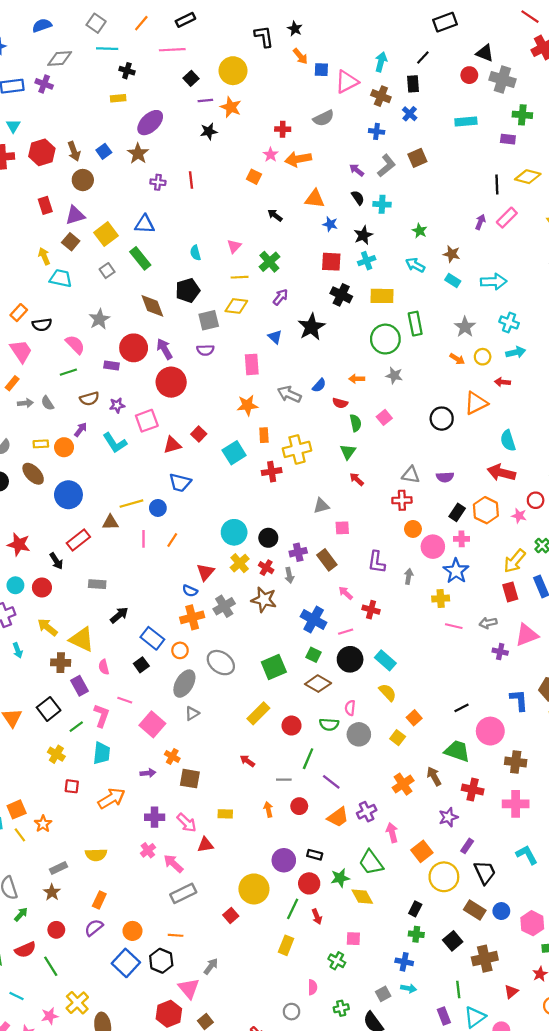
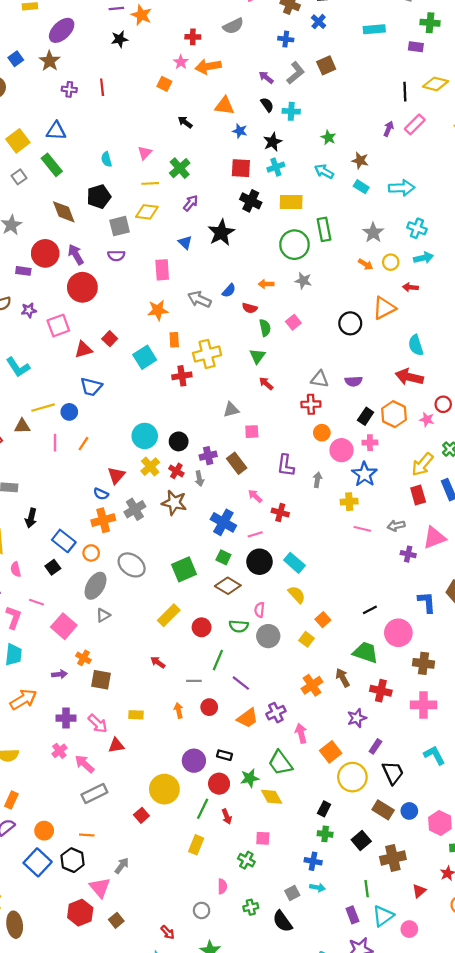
cyan L-shape: (115, 443) -> (18, 367), moved
black arrow: (119, 615) -> (31, 518), turned 144

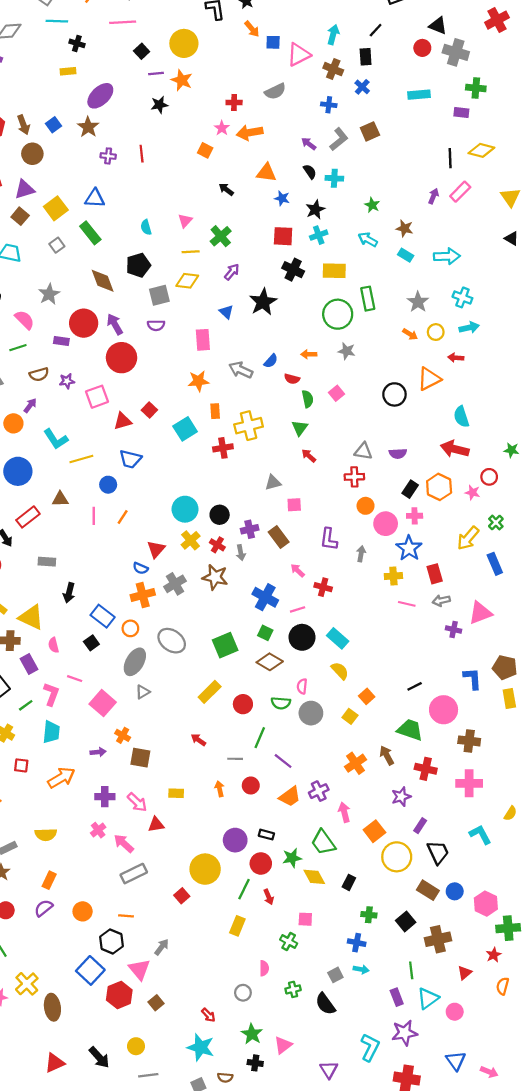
yellow line: (43, 408) -> (81, 459), moved
red rectangle: (418, 495) -> (435, 574), moved
black rectangle: (324, 809) -> (349, 882), moved
blue square: (38, 862) -> (90, 970), moved

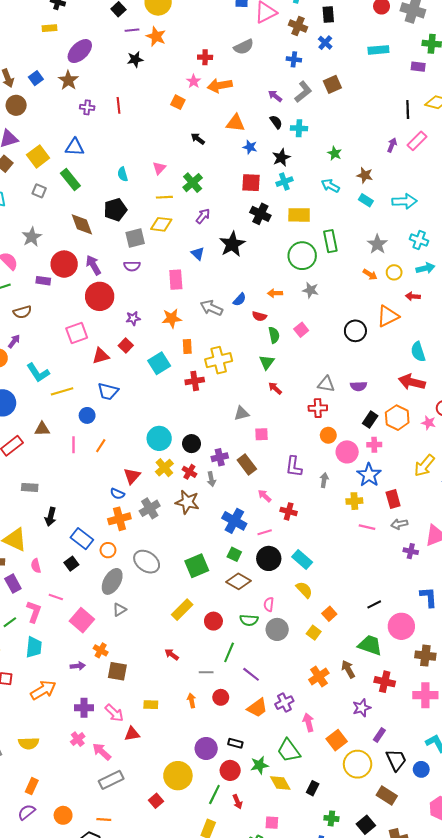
gray square: (57, 245) -> (39, 191), turned -32
purple star: (67, 381) -> (133, 318), moved
blue circle: (455, 891) -> (421, 769), moved

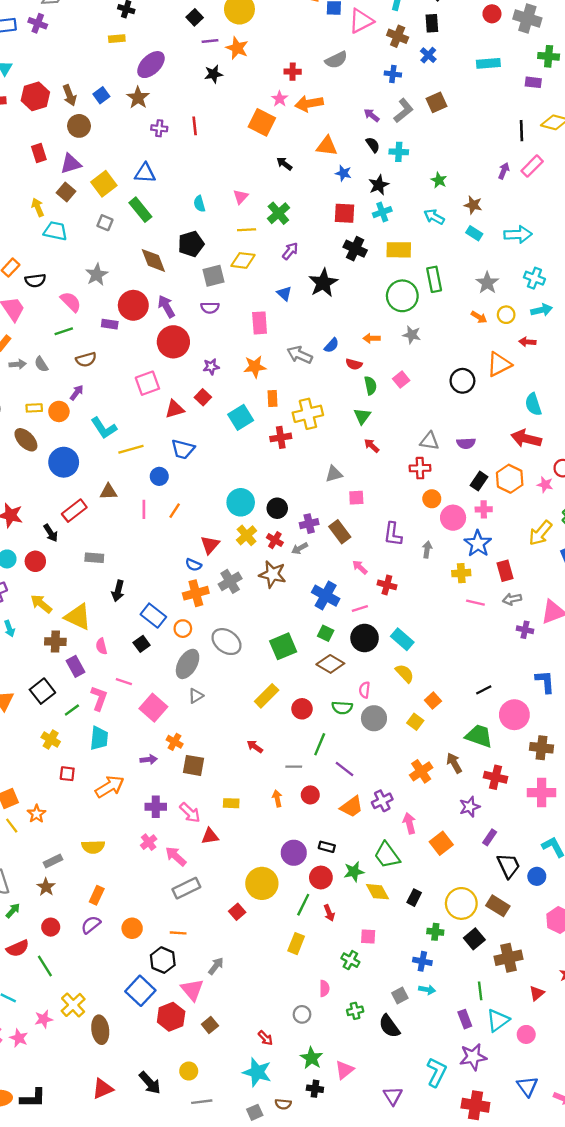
orange square: (178, 102) -> (262, 122), size x1.6
gray arrow: (211, 479) -> (300, 548), turned 72
yellow circle: (358, 764) -> (461, 903), moved

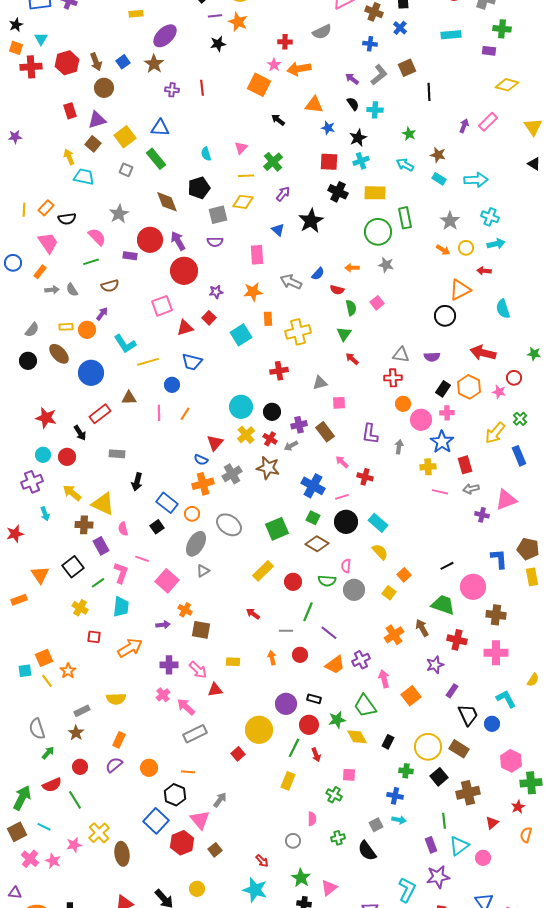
black line: (521, 131) -> (429, 92), moved
black circle: (462, 381) -> (445, 316), moved
cyan semicircle: (533, 404) -> (503, 309), moved
red cross: (281, 437) -> (279, 371), moved

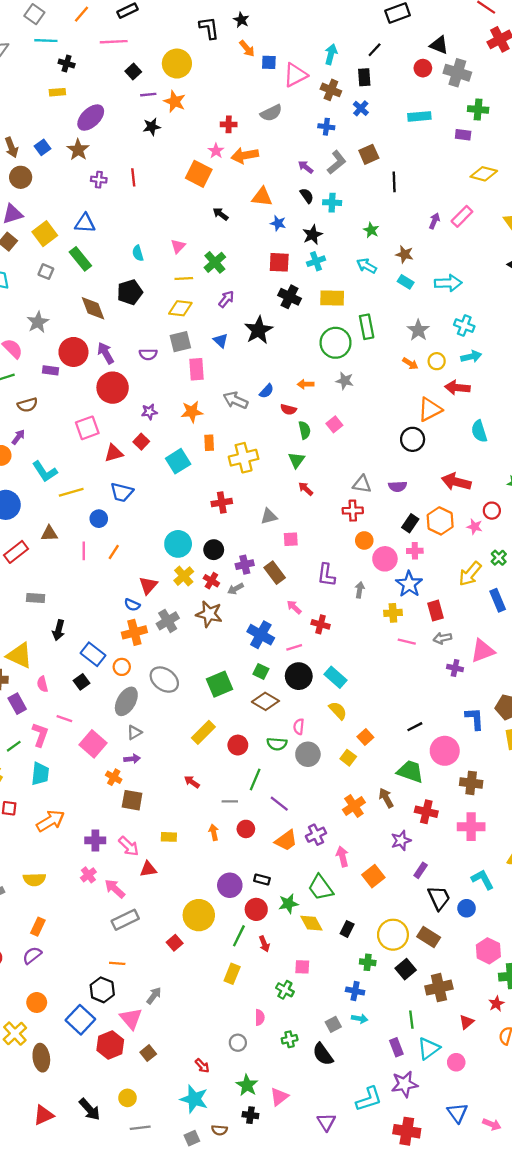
gray square: (218, 215) -> (180, 342), moved
red arrow: (484, 271) -> (457, 388), size x1.5
purple arrow: (163, 625) -> (132, 759), moved
orange circle: (149, 768) -> (37, 1002), moved
cyan L-shape: (407, 890) -> (369, 1099), turned 45

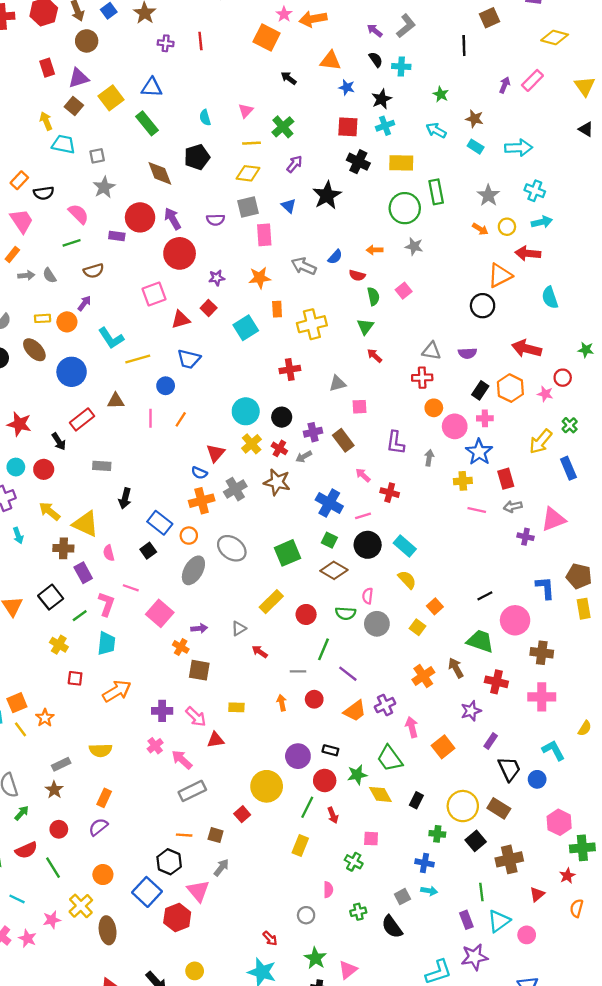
brown square: (369, 154) -> (490, 18), moved
gray square: (46, 272) -> (97, 156), moved, turned -35
gray triangle: (134, 732) -> (239, 628), moved
brown square: (148, 1053) -> (216, 835), moved, turned -35

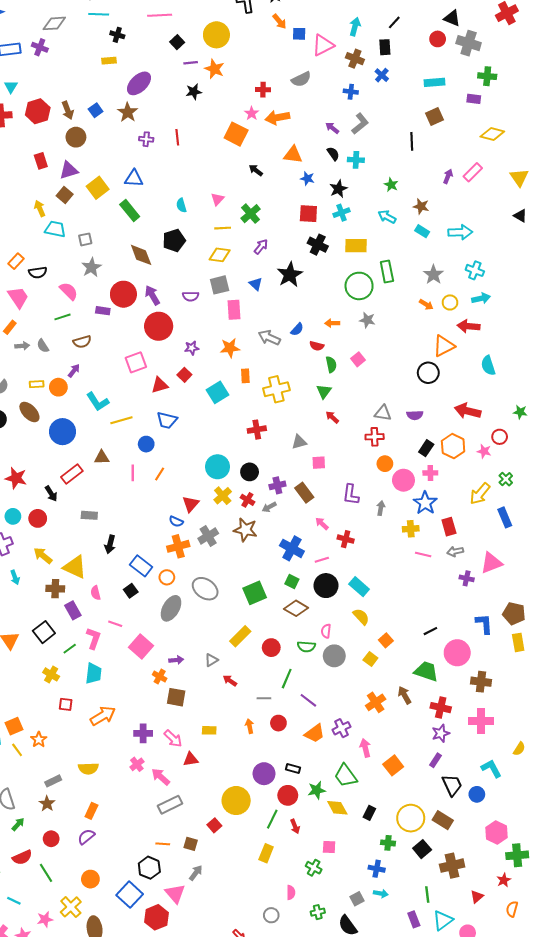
purple star: (471, 711) -> (441, 733), moved

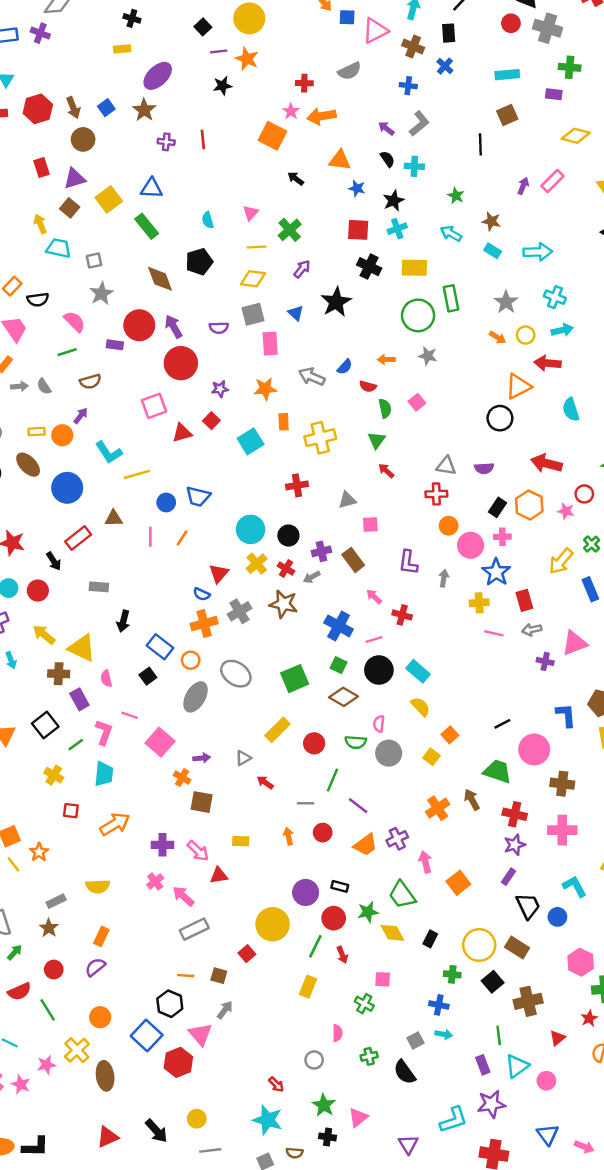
blue trapezoid: (167, 420) -> (198, 496), moved

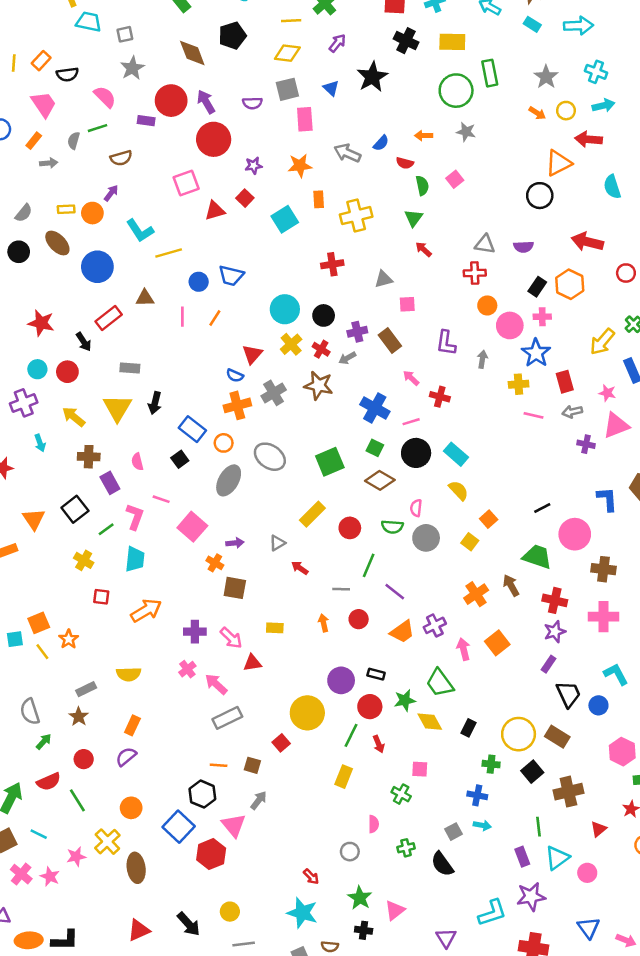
gray semicircle: (44, 386) -> (74, 141), moved, turned 49
pink star: (566, 511) -> (607, 393), moved
yellow triangle: (82, 648) -> (117, 408), moved, turned 36
orange square: (458, 883) -> (497, 643), moved

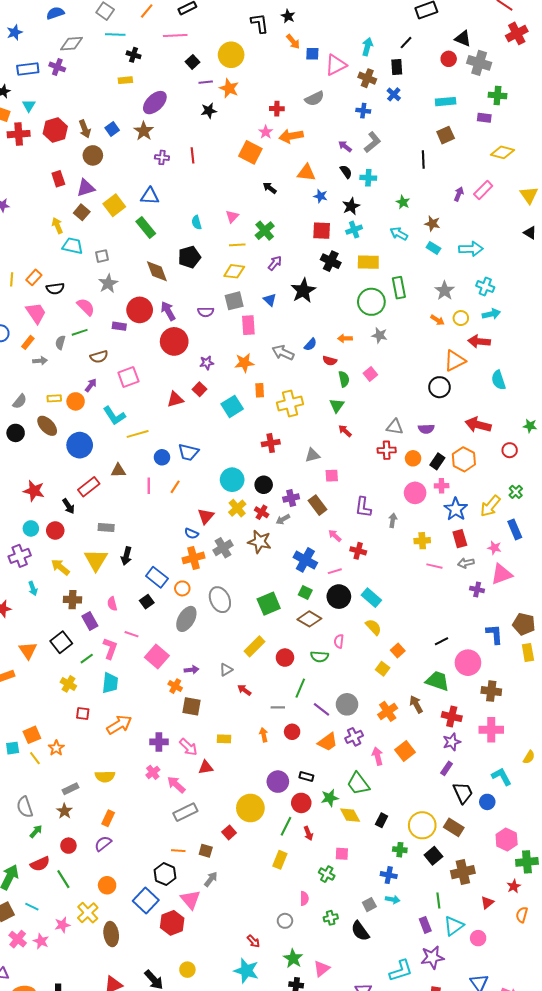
pink square: (186, 183) -> (128, 377), moved
orange circle: (487, 305) -> (413, 458), moved
blue star: (536, 353) -> (456, 509), moved
gray ellipse: (270, 457) -> (220, 600), turned 30
gray circle: (426, 538) -> (347, 704), moved

